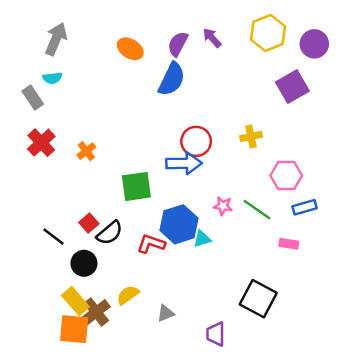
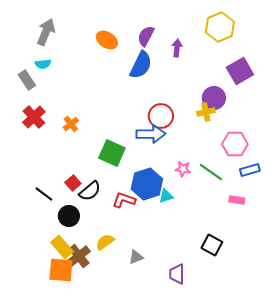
purple arrow: (212, 38) -> (177, 48), moved, turned 48
purple circle: (314, 44) -> (214, 98), moved
green square: (136, 186) -> (112, 153), turned 32
black square: (258, 299) -> (212, 245), size x0.7

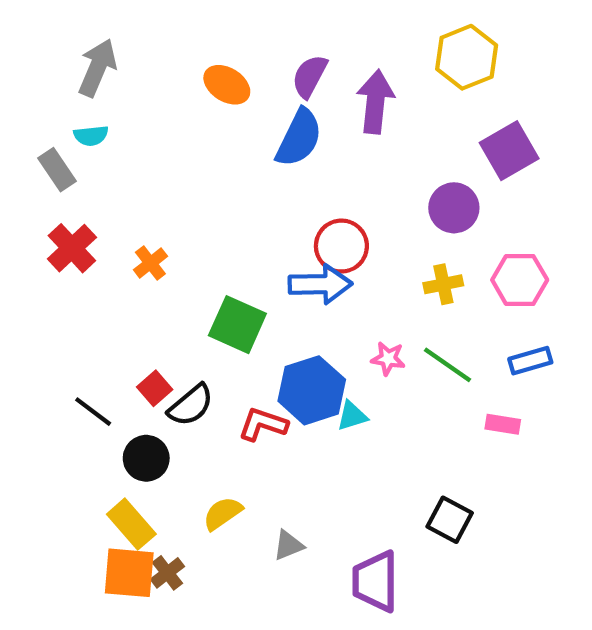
purple arrow: (177, 48) -> (375, 102), size x1.6
yellow cross: (206, 112) -> (443, 284), moved
pink hexagon: (235, 144) -> (520, 280), moved
brown cross: (79, 256) -> (167, 573), moved, size x0.7
purple trapezoid: (177, 274) -> (375, 581), size x1.4

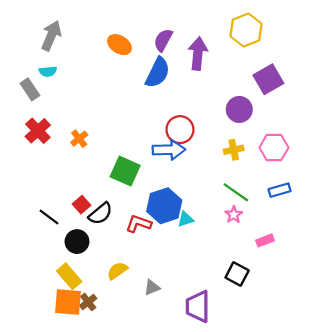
pink star: (388, 359) -> (234, 215), moved, turned 30
pink rectangle: (503, 424) -> (265, 240), moved, turned -30

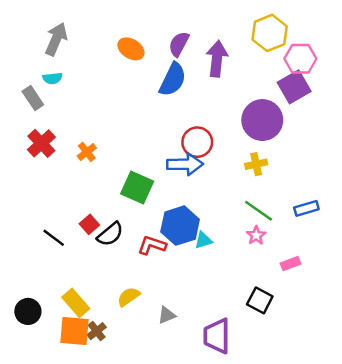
purple circle: (239, 109) -> (262, 120), size x1.4
pink hexagon: (274, 148) -> (300, 59), moved
black circle: (77, 242) -> (28, 311), moved

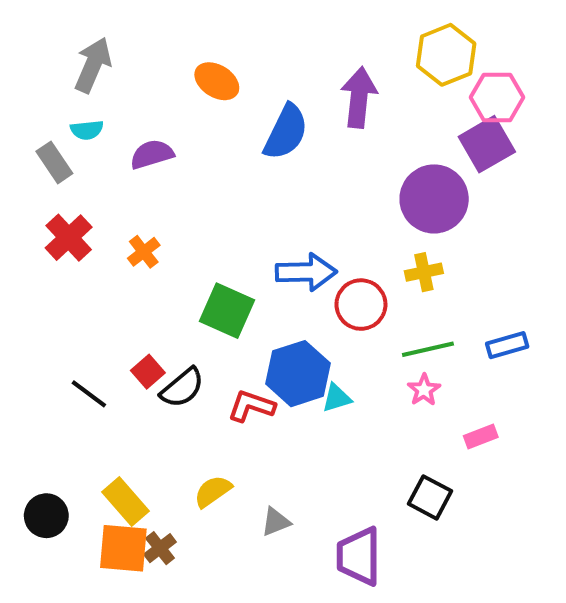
purple semicircle: (179, 44) -> (152, 154), moved, turned 45
red circle: (197, 142) -> (361, 305), moved
green line: (259, 211) -> (428, 349), turned -48

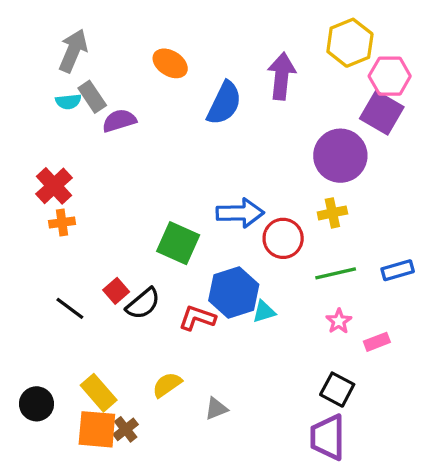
purple square: (487, 144) -> (382, 113), turned -30
gray rectangle: (54, 162) -> (92, 97), moved
orange cross: (144, 252) -> (62, 222), moved, turned 30
pink star: (424, 390) -> (339, 321), moved
purple trapezoid: (359, 556) -> (328, 437), moved

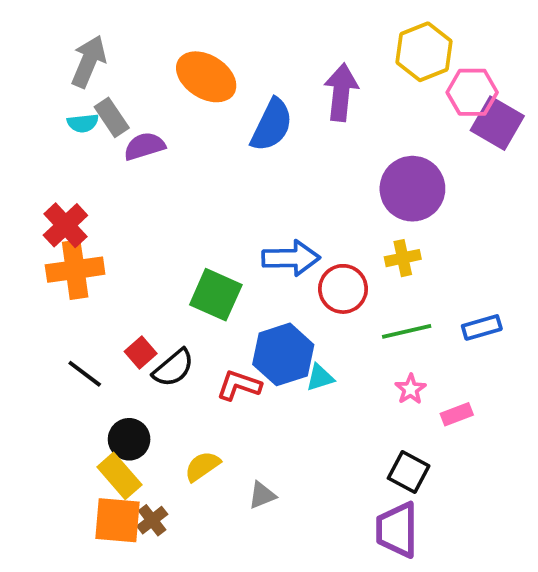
orange ellipse: (170, 63) -> (206, 77), size x1.4
purple square: (382, 113) -> (497, 123), moved
orange cross: (62, 222) -> (75, 270), size x1.8
black circle: (37, 404) -> (129, 439), moved

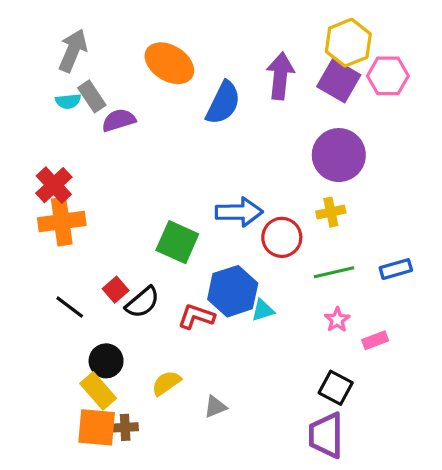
purple square: (497, 123) -> (339, 81), moved
brown cross: (152, 520) -> (125, 427), turned 35

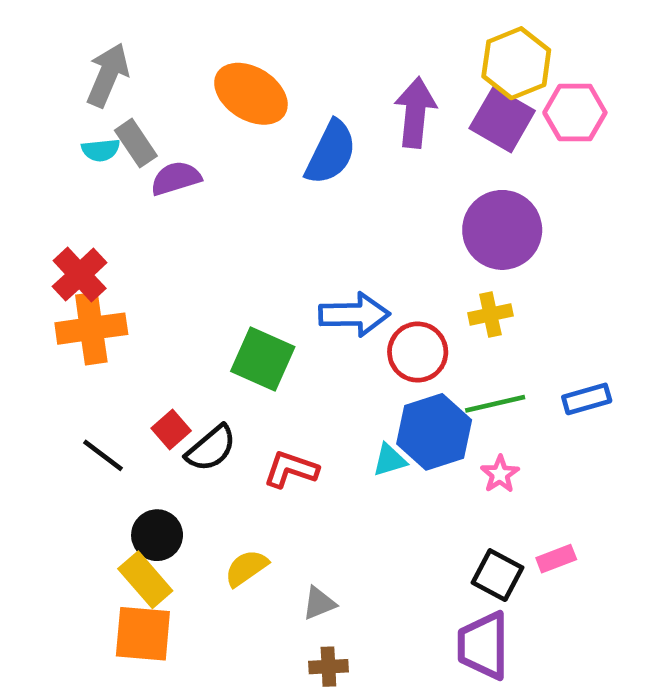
blue hexagon: (233, 291) -> (434, 432), moved
pink rectangle: (375, 340) -> (556, 559), moved
brown cross: (125, 427) -> (328, 667), moved

